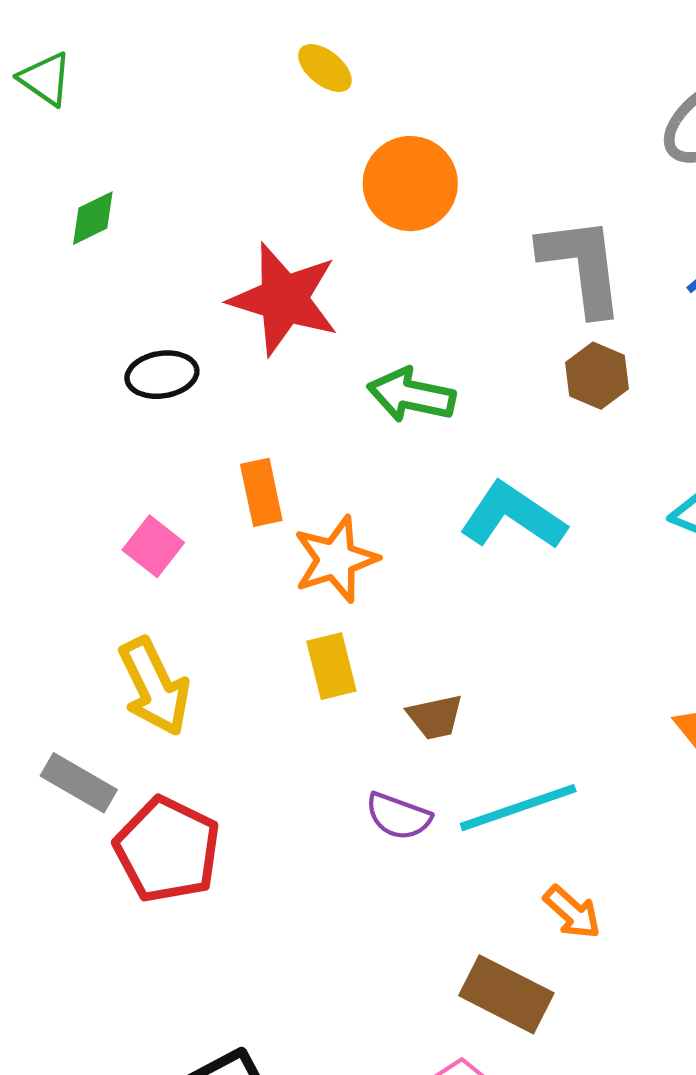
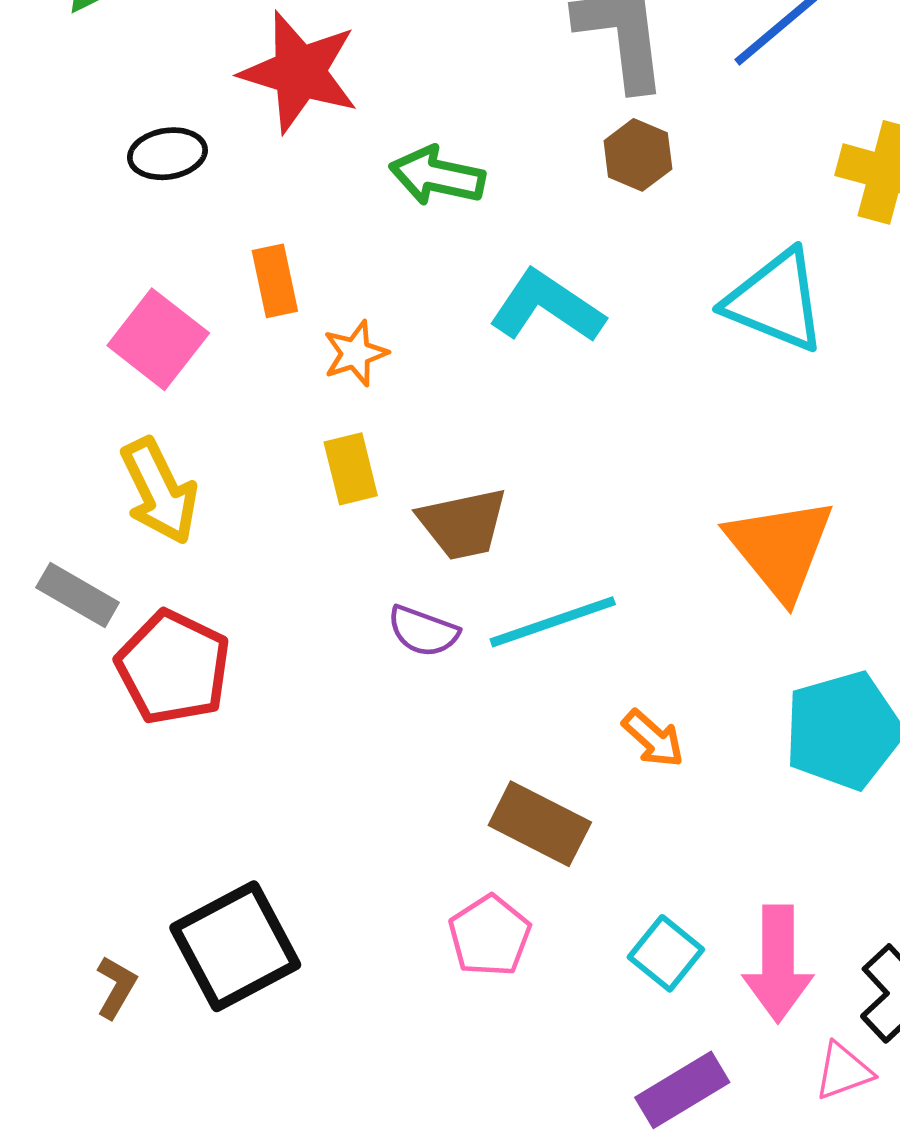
pink square: (153, 546) -> (158, 339), size x1.5
orange star: (336, 559) -> (355, 353), size x0.7
brown trapezoid: (435, 717) -> (463, 524), size x1.5
orange arrow: (572, 912) -> (653, 739), moved

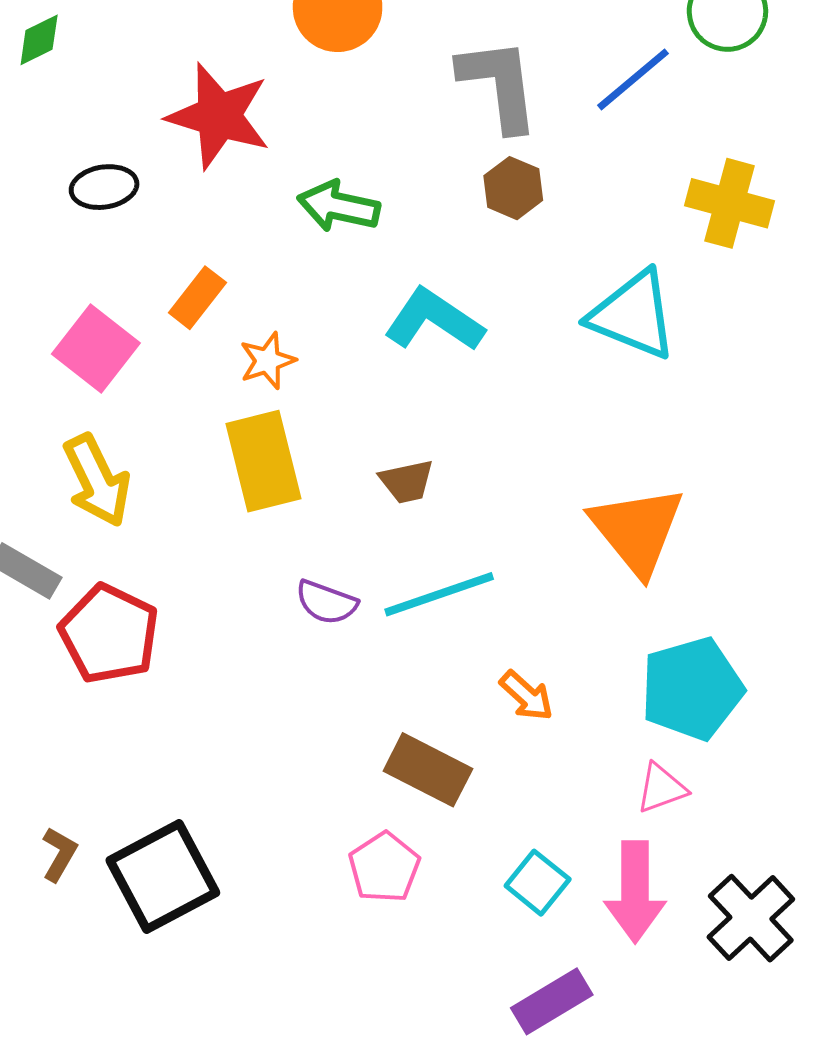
orange rectangle: (275, 281) -> (197, 298), turned 50
yellow rectangle: (351, 469) -> (263, 461), size x1.6
brown trapezoid: (463, 524) -> (407, 481), moved, size x0.7
brown L-shape: (116, 987) -> (59, 854), moved
pink triangle: (843, 1071) -> (661, 788), moved

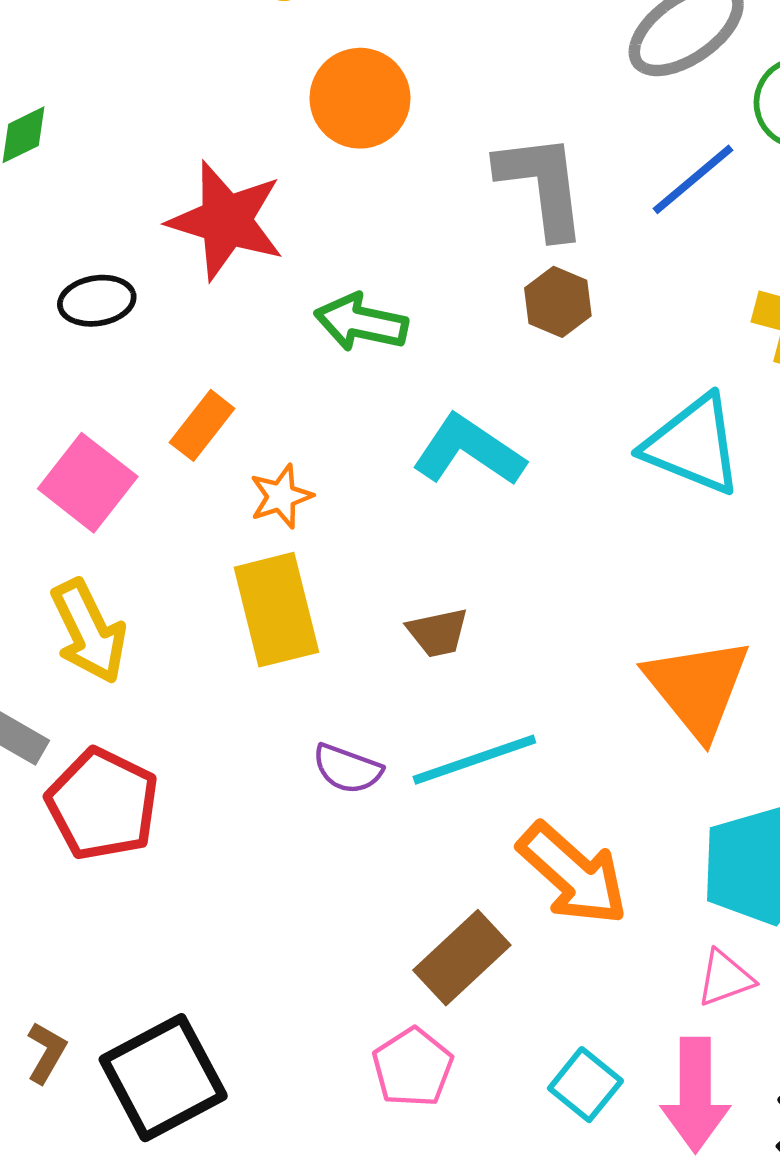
orange arrow: (526, 696) -> (573, 874), size x1.8
brown rectangle: (428, 770) -> (462, 958), turned -70

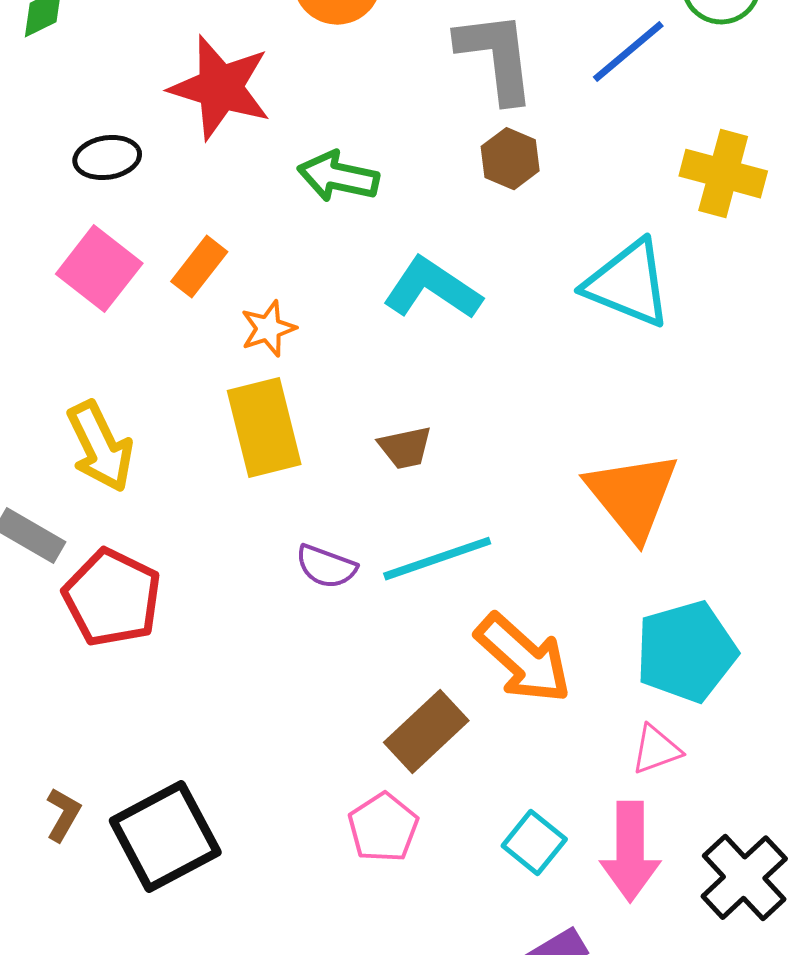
pink square: (88, 483) -> (99, 269), moved

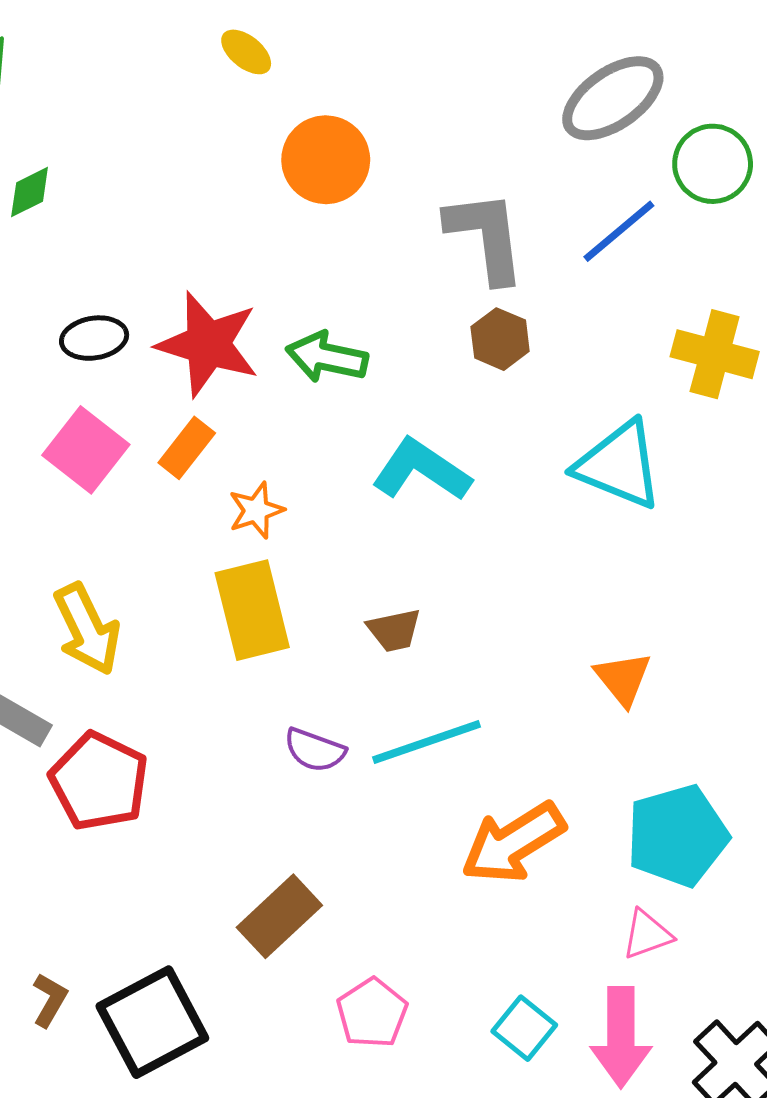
red star: (220, 88) -> (208, 344), moved
orange triangle: (632, 496) -> (623, 679), size x0.6
orange arrow: (523, 659) -> (513, 843), turned 106
brown rectangle: (426, 732) -> (279, 916), moved

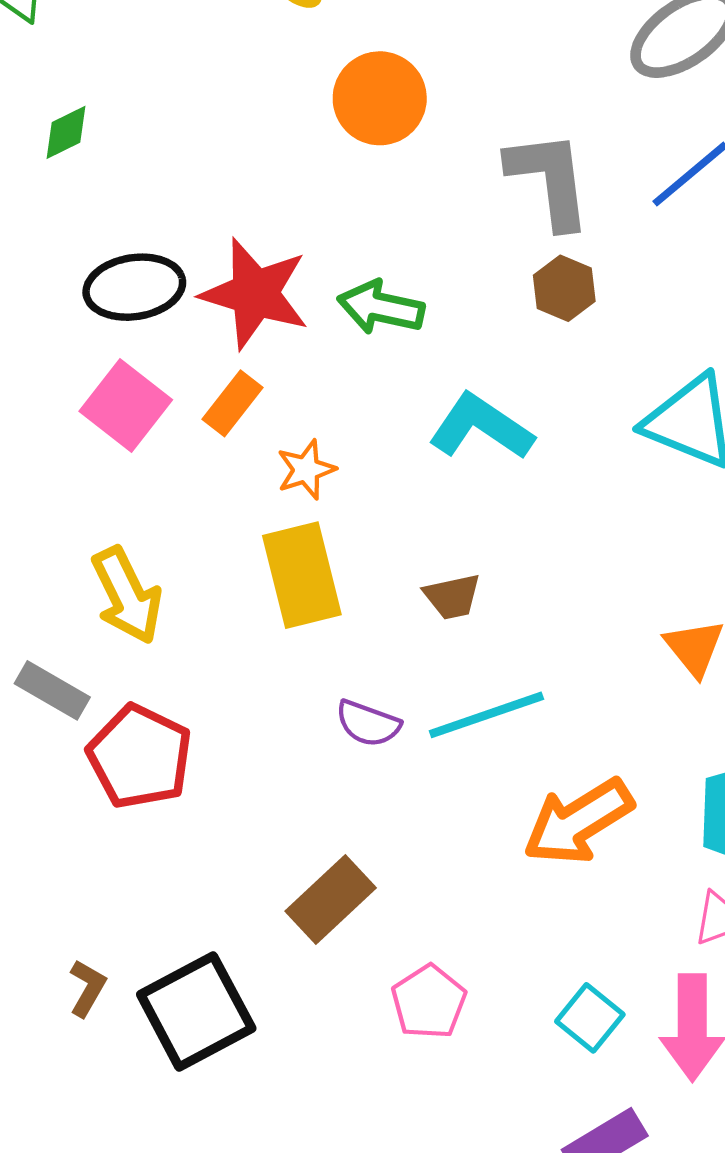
black ellipse: (94, 338) -> (134, 287), size x1.4

